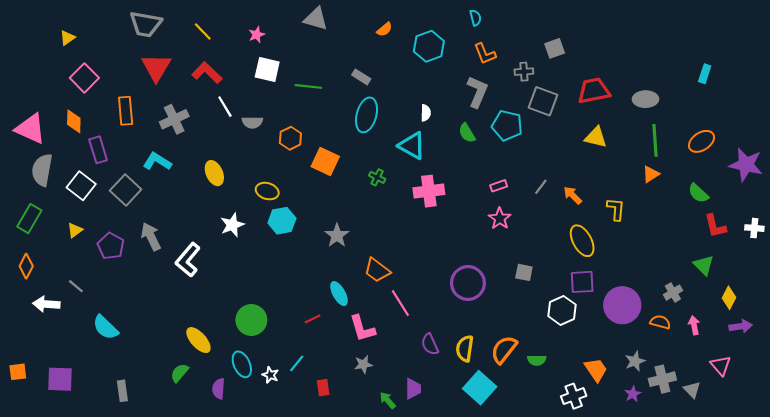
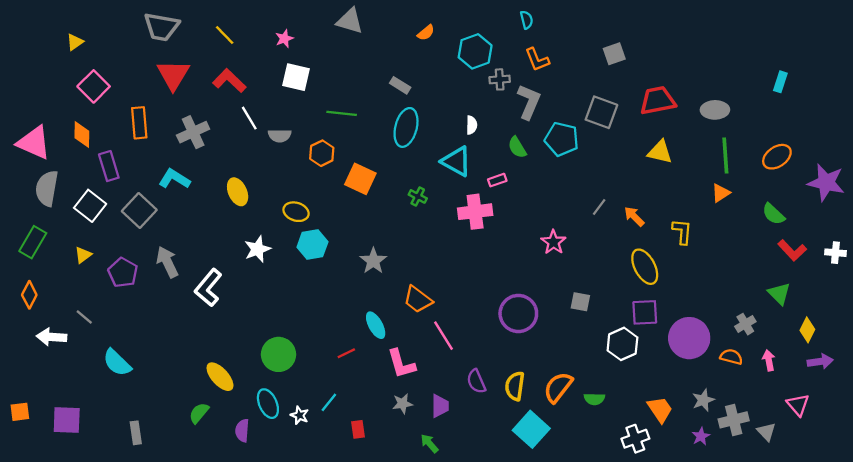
gray cross: (524, 72) -> (500, 79), moved
green line: (308, 86) -> (342, 113), moved
pink rectangle: (499, 186) -> (497, 180), moved
red L-shape: (715, 226) -> (792, 250), turned -30
purple trapezoid: (413, 389) -> (440, 406), moved

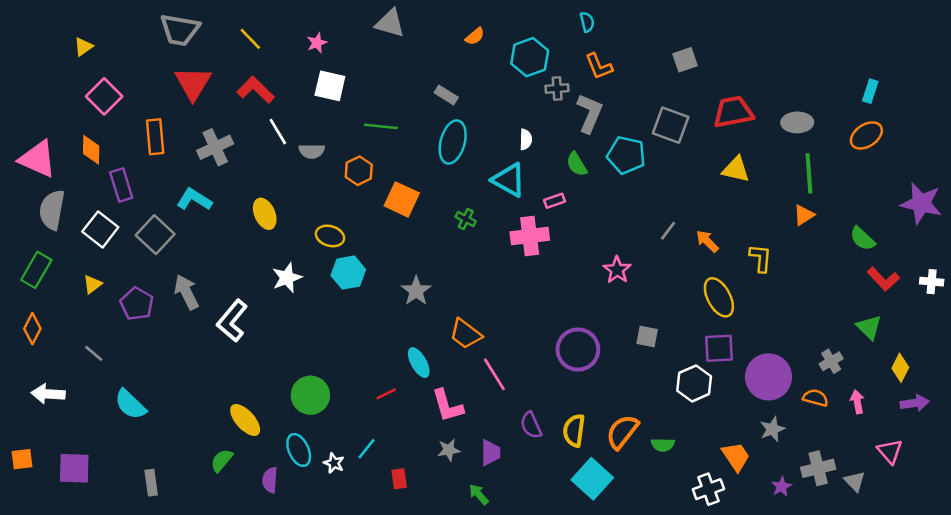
orange ellipse: (777, 157) -> (866, 135), moved
white arrow: (51, 337) -> (48, 394), moved
gray star: (703, 400) -> (772, 429), moved

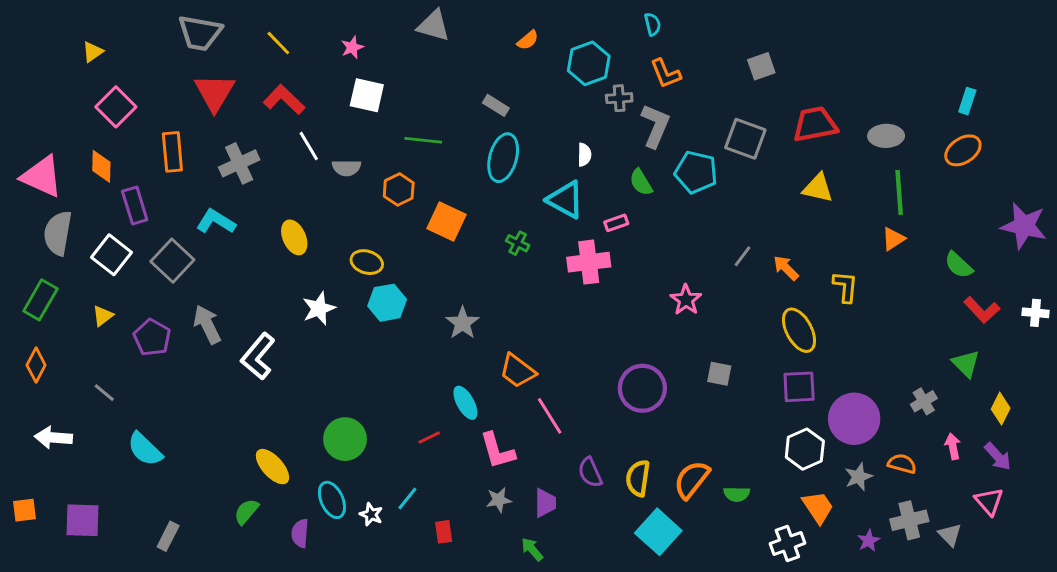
white hexagon: (694, 383) -> (805, 449), moved
orange semicircle: (815, 398) -> (902, 464), moved
purple arrow: (915, 403) -> (998, 456), moved, turned 56
gray rectangle: (151, 483) -> (168, 536), turned 35

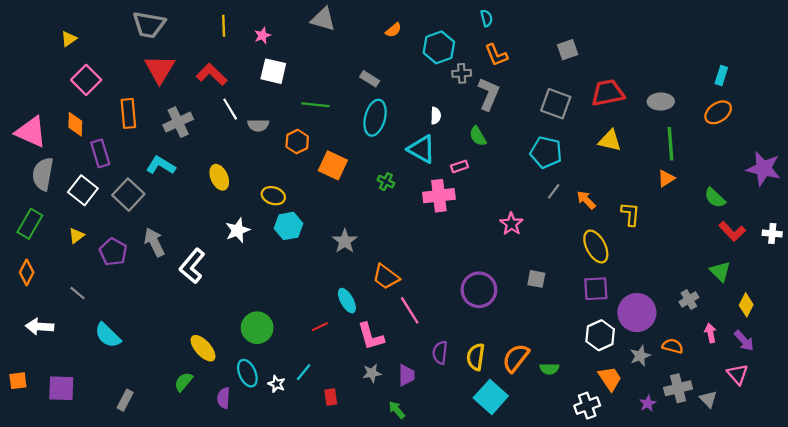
yellow line: (278, 43) -> (224, 26), moved, turned 42
cyan pentagon: (696, 172) -> (546, 152), moved
purple semicircle: (590, 472) -> (440, 353), turned 30

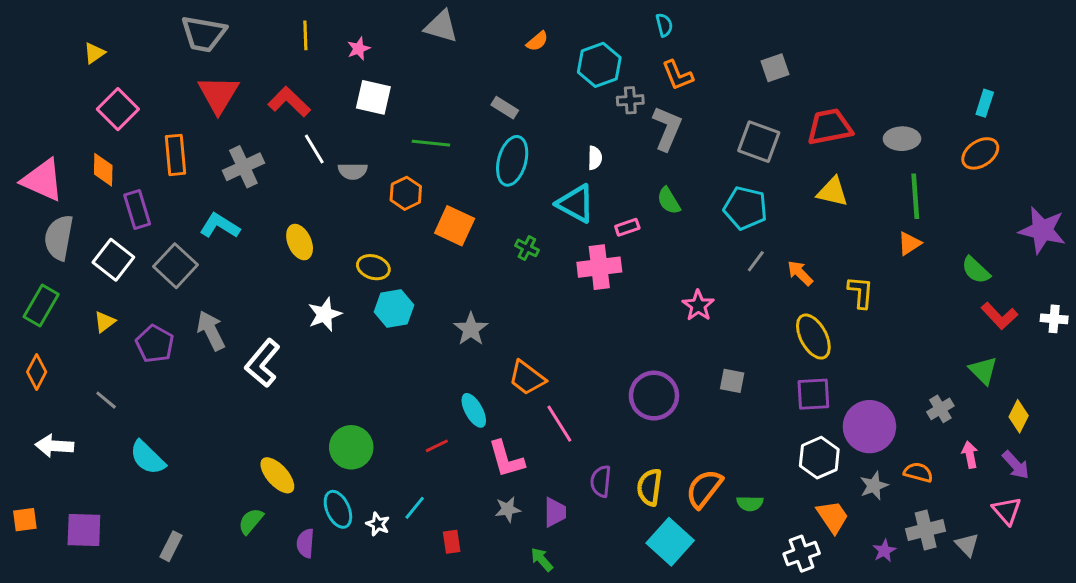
green semicircle: (478, 136) -> (669, 201), moved

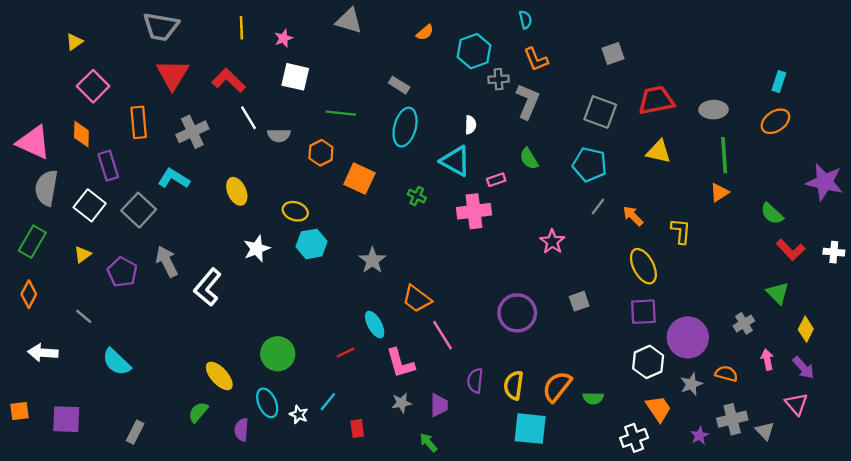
gray square: (732, 381) -> (579, 301), turned -30
cyan square: (670, 542) -> (530, 429), turned -36

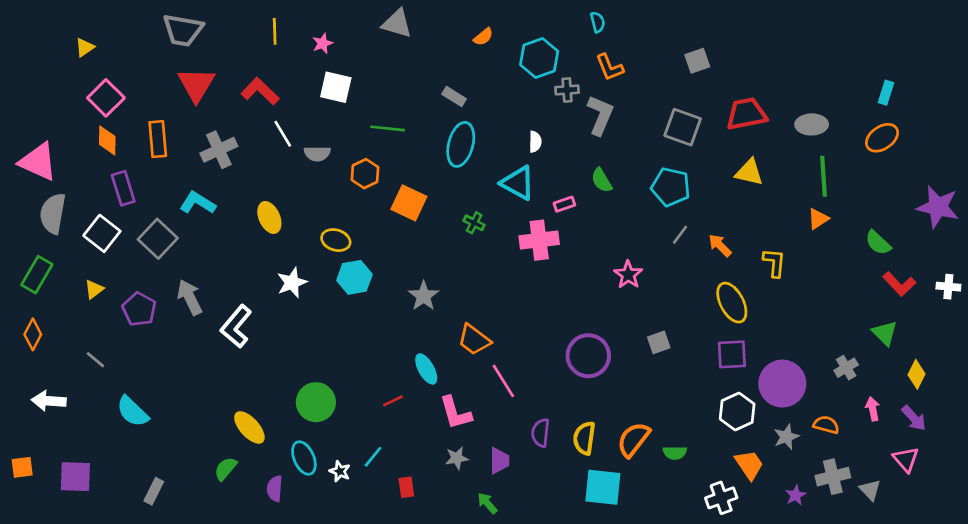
orange diamond: (81, 134) -> (107, 140), moved

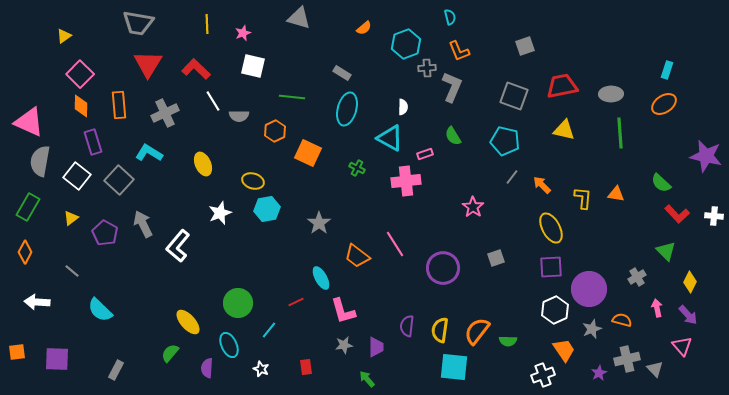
orange triangle: (818, 219) -> (616, 194), moved, turned 42
pink line: (503, 381) -> (395, 244), moved
cyan line: (373, 457) -> (269, 330), moved
white star: (340, 471) -> (261, 369), moved

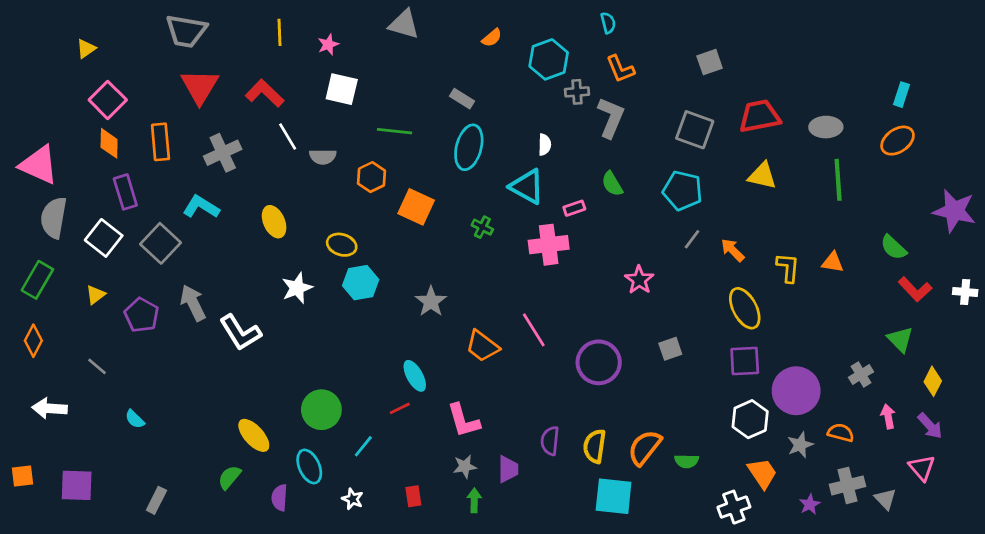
white L-shape: (178, 246) -> (240, 333), turned -72
cyan ellipse: (321, 278) -> (415, 376), moved
cyan semicircle: (100, 310) -> (135, 419), size x0.6
green arrow: (367, 379) -> (474, 500), moved, turned 42

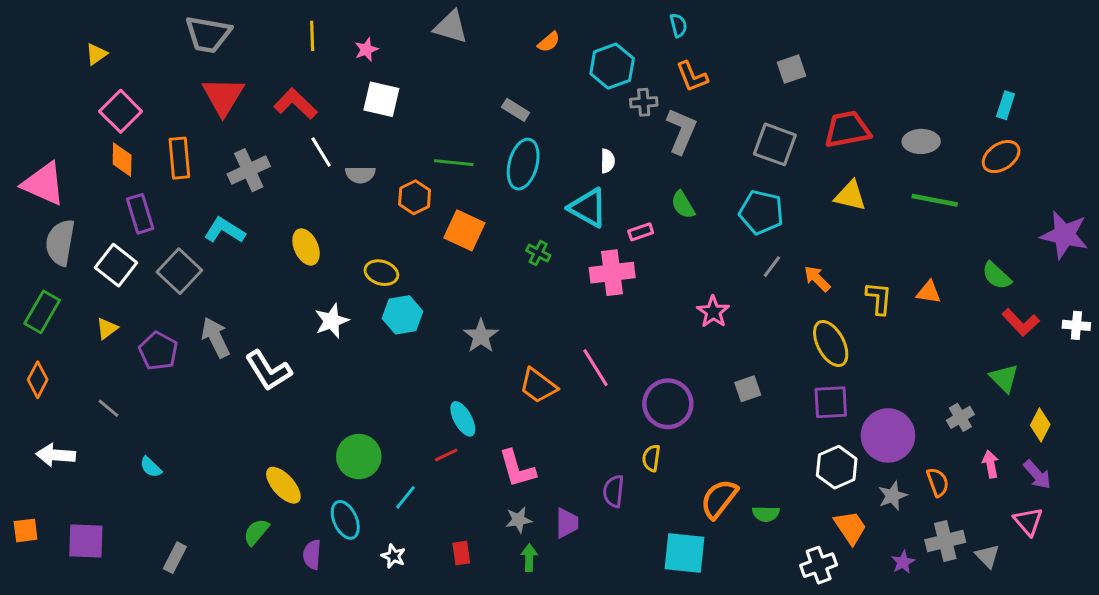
green line: (394, 131) -> (454, 163), moved
green line: (838, 180) -> (935, 200), turned -75
orange semicircle: (841, 433) -> (938, 482), turned 55
yellow semicircle: (595, 446) -> (651, 458), moved, size x0.7

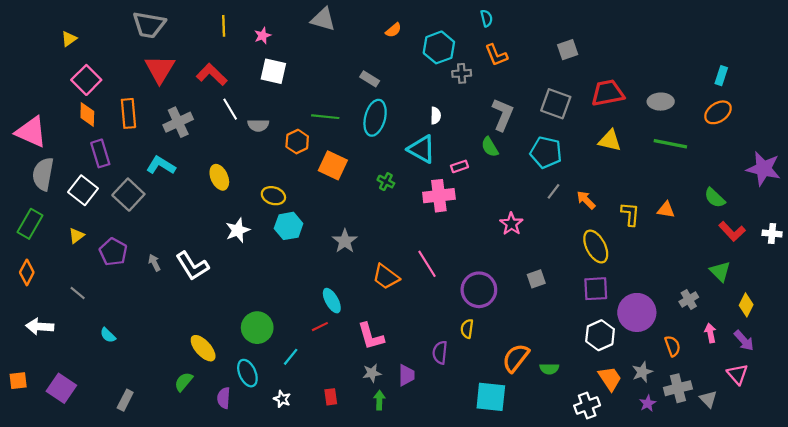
gray L-shape: (681, 131) -> (503, 115), moved
gray arrow: (216, 337) -> (154, 263), moved, size x0.6
gray star: (893, 496) -> (642, 372), moved
purple square: (86, 541) -> (61, 388), turned 32

